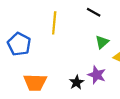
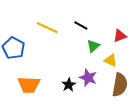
black line: (94, 12) -> (81, 26), moved
yellow line: (54, 23) -> (47, 28), turned -70

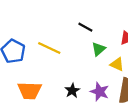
yellow line: (47, 28) -> (49, 48), moved
purple star: (88, 78) -> (100, 92), moved

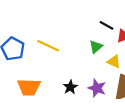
black line: (85, 27) -> (106, 25), moved

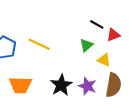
black star: (70, 87) -> (61, 85), size x1.5

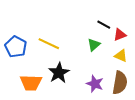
yellow triangle: (104, 60) -> (121, 56), moved
black star: (61, 85) -> (59, 73), moved

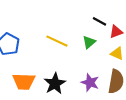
yellow line: (49, 44) -> (57, 41), moved
black star: (59, 73) -> (55, 84), moved

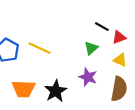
yellow line: (57, 41) -> (40, 48), moved
purple star: (90, 83) -> (88, 77), moved

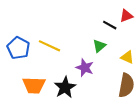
red triangle: (119, 37) -> (126, 16), moved
purple star: (88, 77) -> (85, 68), moved

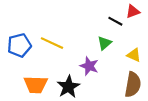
blue pentagon: (18, 48) -> (19, 45), turned 30

